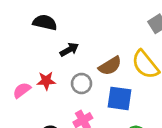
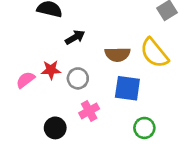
brown semicircle: (110, 66) -> (117, 54), turned 30
gray circle: (82, 84) -> (78, 78), moved

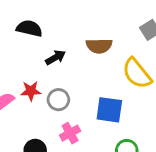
brown semicircle: (117, 54) -> (99, 46), moved

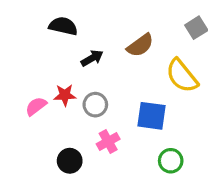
brown semicircle: (99, 46) -> (140, 45), turned -35

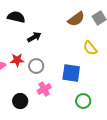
brown semicircle: (140, 45) -> (76, 19), moved
yellow semicircle: (182, 76) -> (90, 48), size x0.7

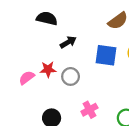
blue square: (71, 73) -> (106, 55), moved
pink cross: (44, 89) -> (89, 110), moved

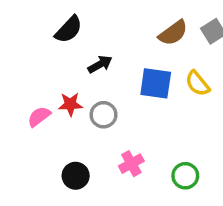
black semicircle: (47, 18) -> (69, 29), turned 120

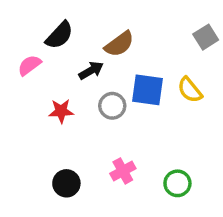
brown semicircle: (173, 33) -> (119, 44), moved
gray circle: (103, 115) -> (112, 106), moved
pink semicircle: (39, 117) -> (29, 65), moved

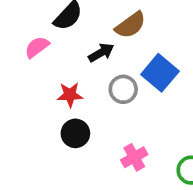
blue square: (148, 90) -> (160, 73), turned 32
black circle: (66, 183) -> (75, 133), moved

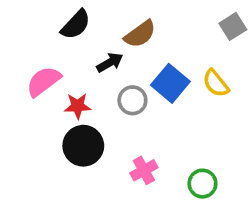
pink semicircle: (37, 47) -> (44, 81), moved, size x1.4
black circle: (75, 133) -> (83, 146), size x1.4

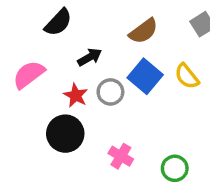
brown semicircle: (140, 34) -> (143, 31), moved
red star: (78, 106) -> (76, 95), moved, turned 30
pink cross: (144, 170) -> (121, 156), turned -30

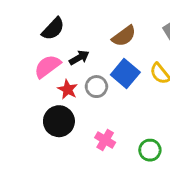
pink semicircle: (29, 75) -> (47, 66), moved

